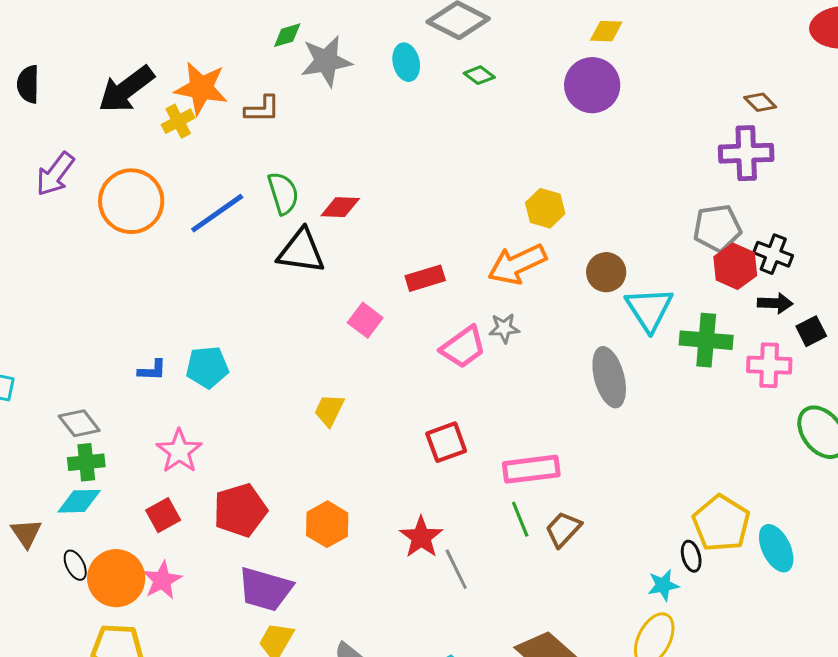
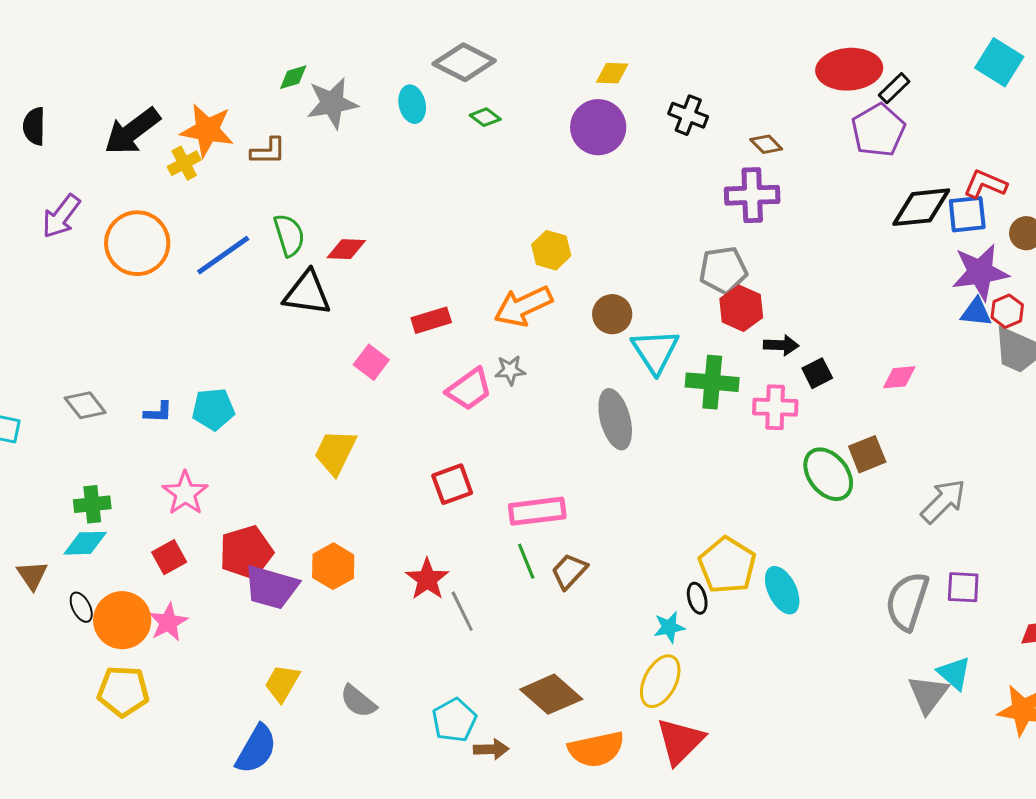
black cross: (773, 254) -> (688, 115), moved
yellow trapezoid: (329, 410) -> (335, 452), size x1.4
gray diamond: (79, 423) -> (85, 405), moved
purple trapezoid: (265, 589) -> (271, 587), moved

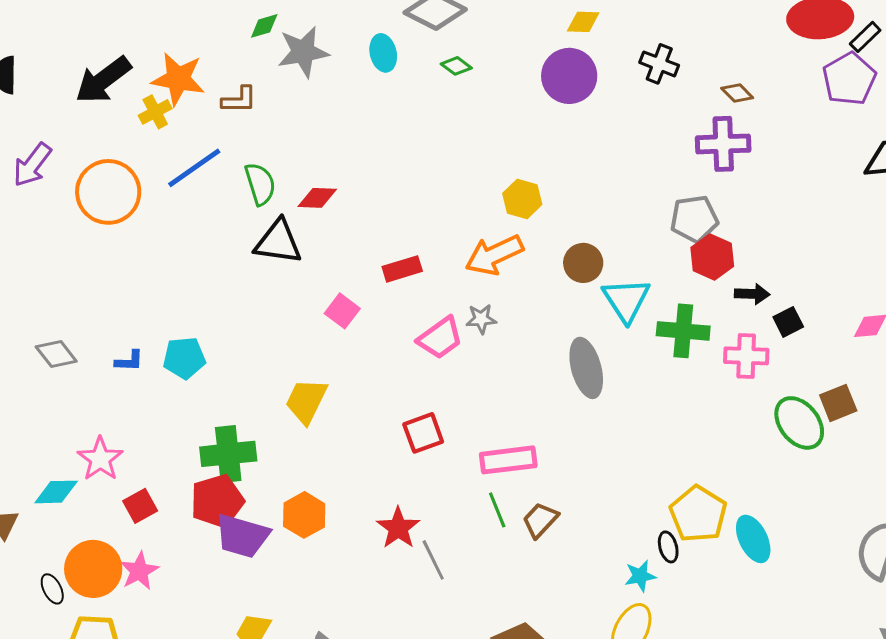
blue line: (223, 255) -> (194, 168), moved
pink star: (185, 493) -> (100, 459), moved
green cross: (92, 504) -> (228, 454), moved, size x1.5
black ellipse: (81, 607) -> (52, 589), moved

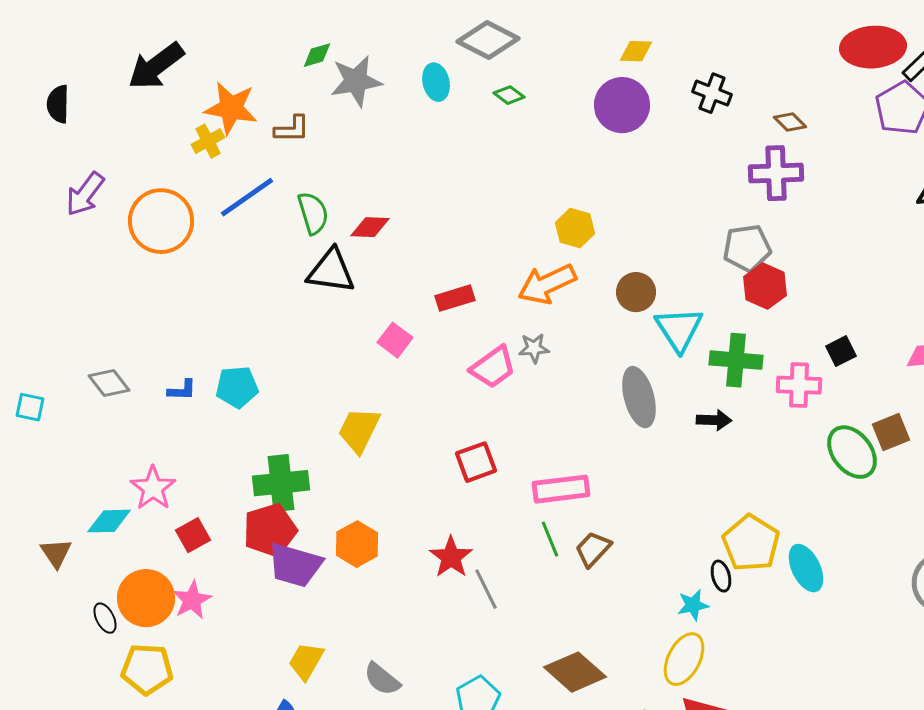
black arrow: (103, 80) -> (156, 66), moved
black arrow: (752, 294) -> (714, 420), moved

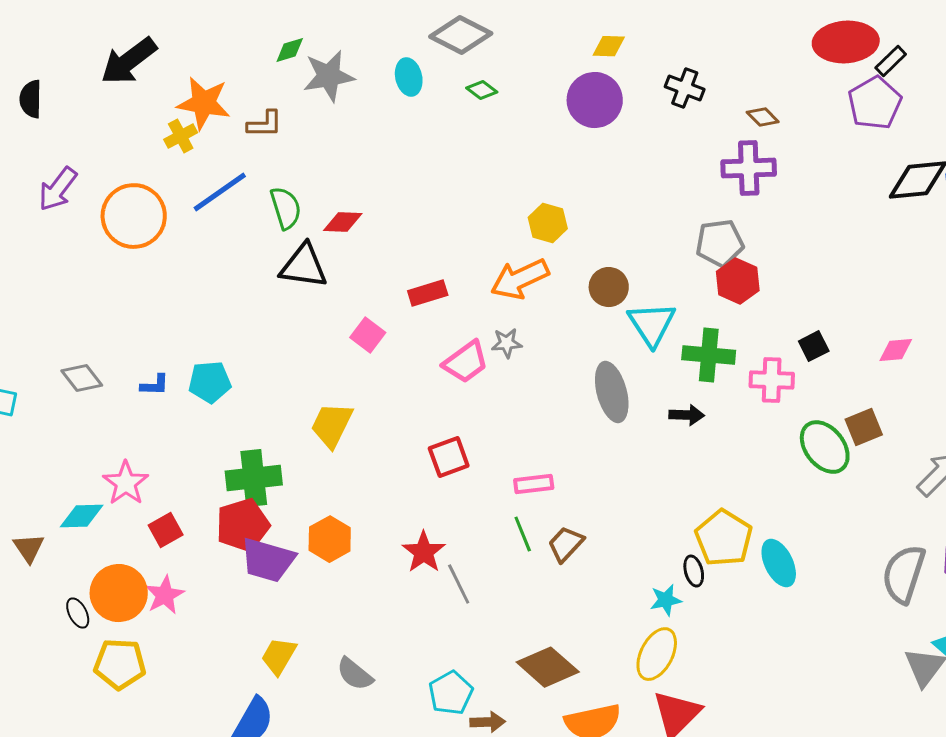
pink rectangle: (561, 489) -> (534, 484), size x0.7

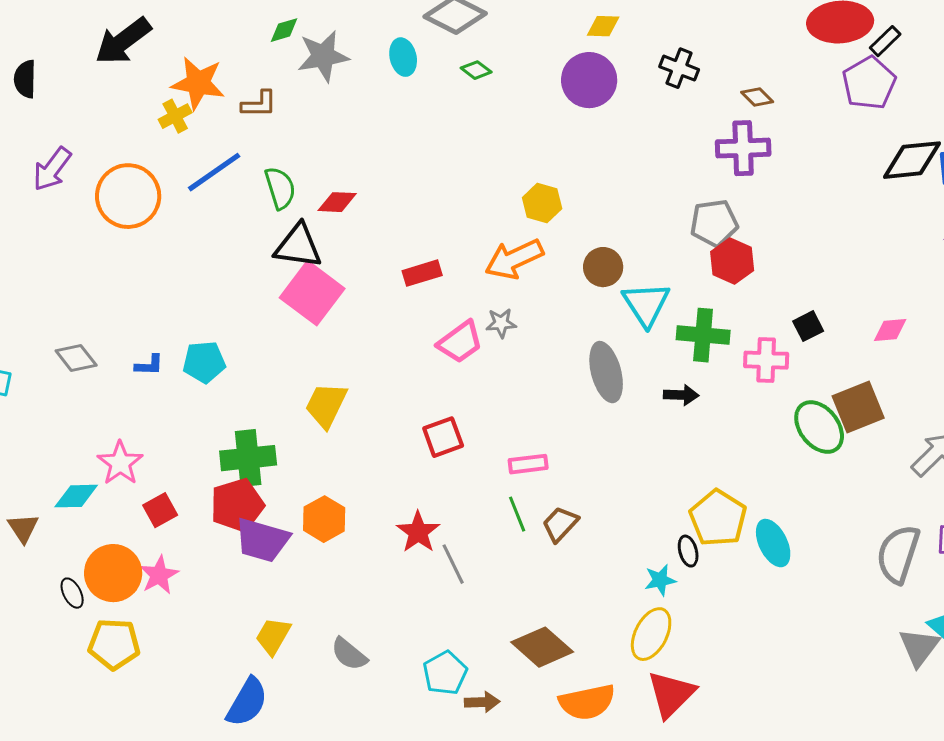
pink square: (368, 335) -> (312, 293), moved, size x1.8
brown square: (864, 427) -> (858, 407), size x1.4

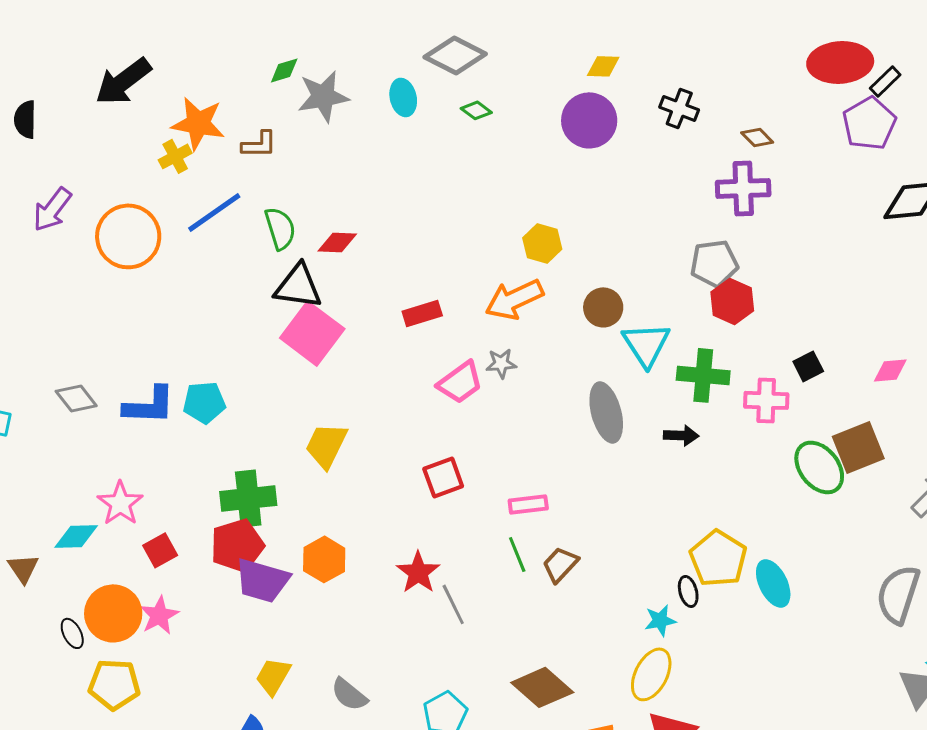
blue L-shape: (149, 365) -> (149, 405), size x1.8

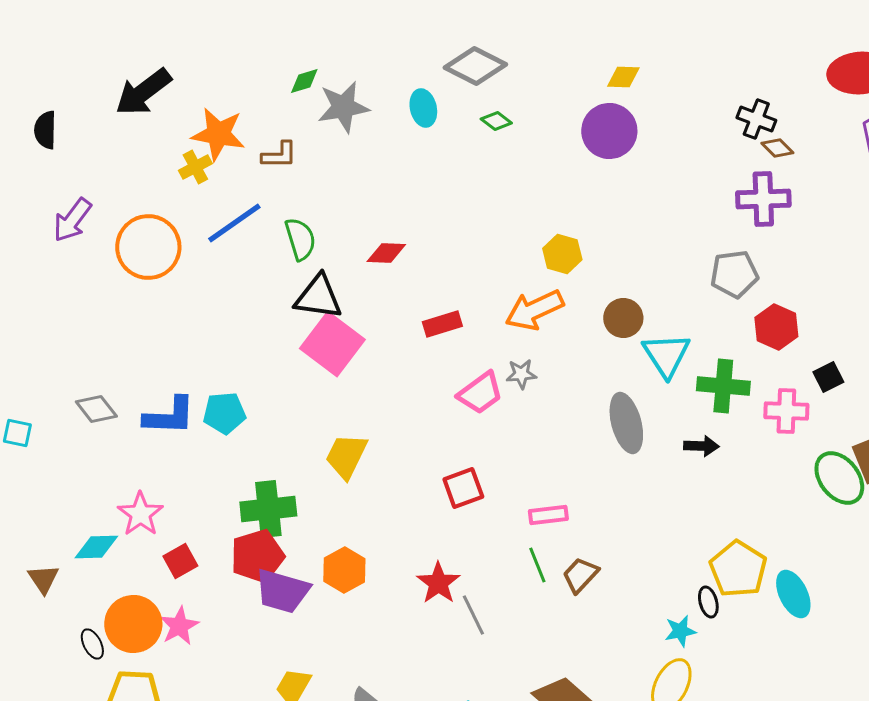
black cross: (679, 108) -> (756, 119), moved
red diamond: (337, 242) -> (386, 253), moved
red hexagon: (732, 301) -> (776, 327), moved

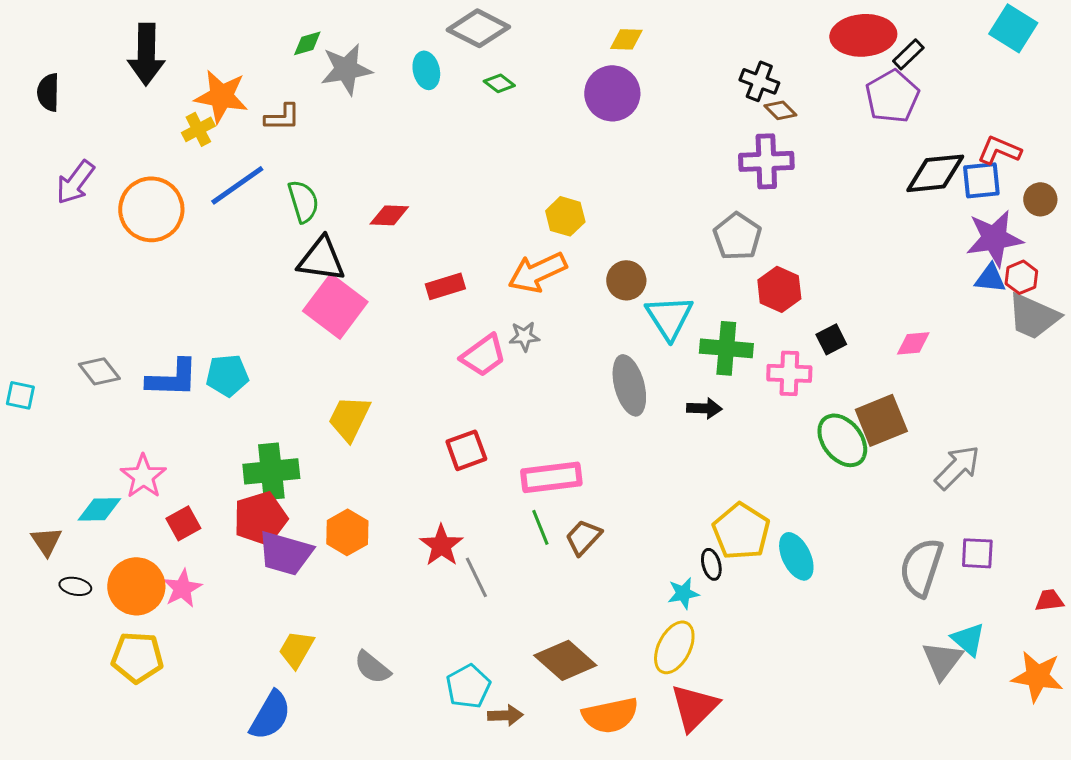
black arrow: (143, 92) -> (146, 54), turned -52
gray pentagon: (734, 274) -> (737, 236), turned -30
pink rectangle: (548, 515) -> (551, 477), size x1.5
black ellipse: (92, 644) -> (75, 586), moved, turned -52

